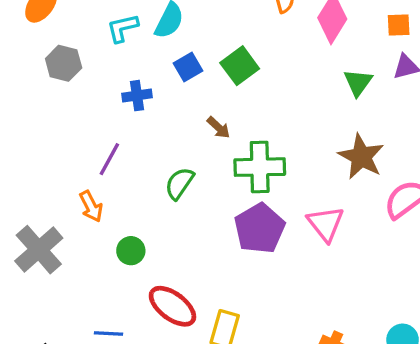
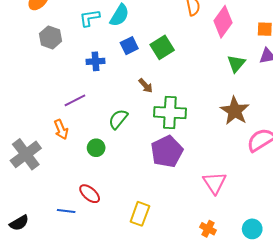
purple line: (109, 159) -> (75, 100), turned 30
pink triangle: (326, 224) -> (215, 183), moved
green circle: (131, 251) -> (96, 148), moved
red ellipse: (172, 306) -> (90, 194), moved, size x0.7

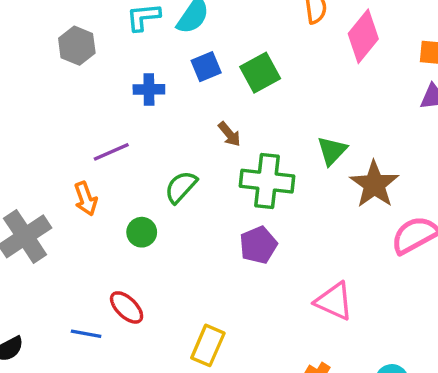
green triangle: (236, 64) -> (332, 151), moved
purple pentagon: (167, 151) -> (258, 245), size x0.7
pink triangle: (215, 183) -> (334, 301), turned -35

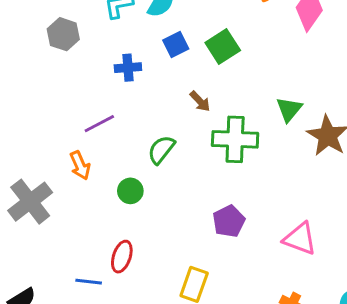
purple pentagon: (258, 245) -> (229, 221), moved
red ellipse: (127, 307) -> (122, 257), turned 68

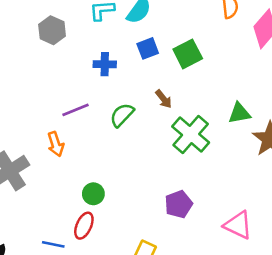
green triangle: (289, 109) -> (239, 113), turned 35
green cross: (235, 139) -> (191, 135), turned 33
green semicircle: (161, 150) -> (122, 115), moved
green circle: (130, 191) -> (93, 194), moved

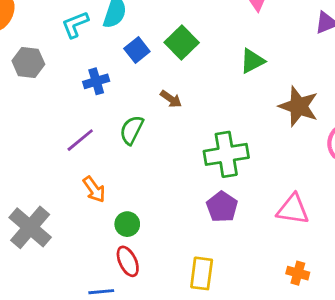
green triangle: (239, 113) -> (252, 61), moved
green cross: (191, 135) -> (226, 154), moved, turned -33
orange arrow: (56, 144) -> (94, 189), moved
red ellipse: (84, 226) -> (128, 261), turned -32

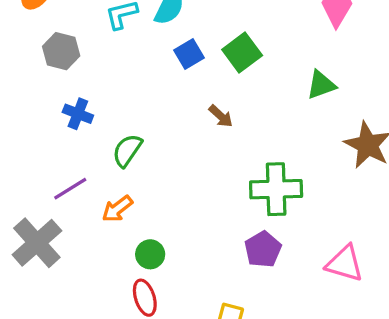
blue cross: (96, 81) -> (78, 114), moved, turned 30
green semicircle: (132, 130) -> (127, 150), moved
purple line: (80, 140) -> (70, 189), moved
orange arrow: (94, 189) -> (117, 209), turned 80

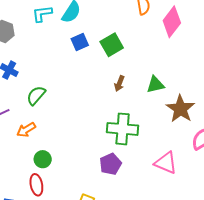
green triangle: (321, 85) -> (155, 85), moved
brown arrow: (221, 116) -> (119, 84), moved, turned 63
pink triangle: (345, 264) -> (166, 163), moved

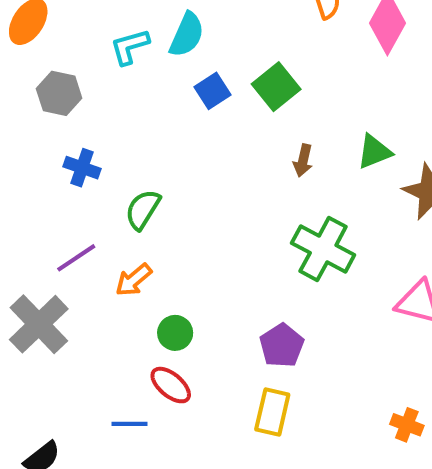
green cross: (123, 129) -> (323, 249), turned 32
purple pentagon: (110, 164) -> (282, 346), moved
red ellipse: (36, 185) -> (171, 385), turned -30

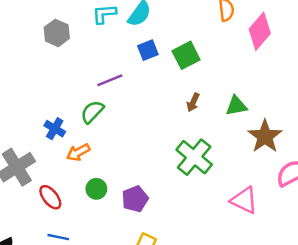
blue cross: (82, 168) -> (55, 129), moved
purple line: (76, 258) -> (110, 80), moved
purple pentagon: (282, 346) -> (135, 199), moved
red ellipse: (171, 385) -> (50, 197), moved

